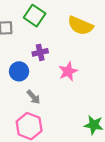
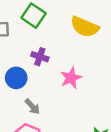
purple cross: (40, 52) -> (40, 57), turned 32

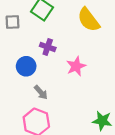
yellow semicircle: (85, 27) -> (89, 20), turned 30

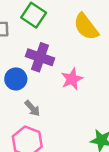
purple cross: (48, 47) -> (40, 57), size x1.5

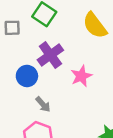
purple cross: (40, 57) -> (50, 55), turned 35

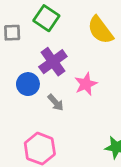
gray arrow: (43, 104) -> (56, 102), moved

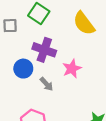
purple cross: (53, 62) -> (44, 50), turned -35

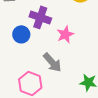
gray arrow: (46, 84) -> (52, 62), moved, size x1.5

